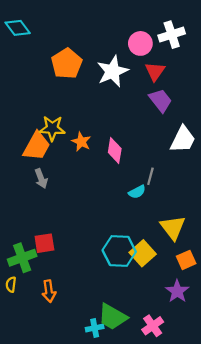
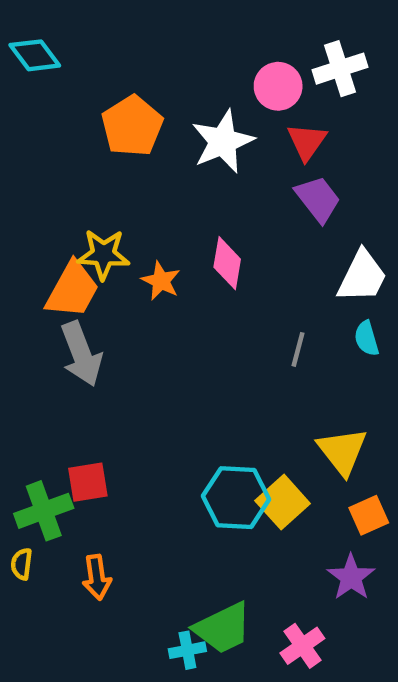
pink diamond: (115, 151) -> (227, 263), moved
gray arrow: (41, 178) -> (81, 354), size x1.6
cyan semicircle: (137, 192) -> (367, 338), moved, turned 102
green trapezoid: (113, 317) -> (223, 628), turned -56

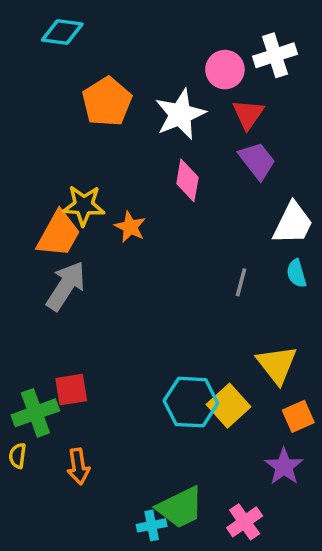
cyan diamond: (35, 55) -> (62, 32), moved, turned -45
pink diamond: (227, 263) -> (187, 180), moved
gray arrow: (81, 354) -> (66, 286), turned -126

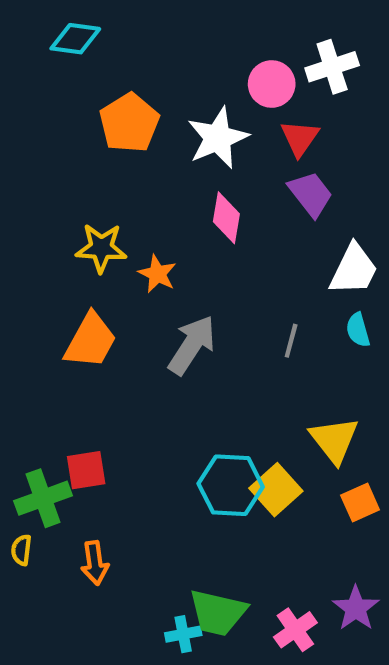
orange trapezoid: (59, 234) -> (90, 341), moved
gray arrow: (66, 286) -> (192, 345), moved
purple star: (284, 466) -> (356, 608), moved
green trapezoid: (180, 508) -> (218, 613), turned 39

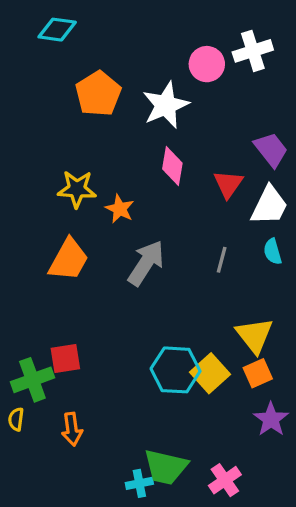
red triangle: (300, 138) -> (228, 184), moved
purple trapezoid: (310, 194) -> (271, 150), moved
orange square: (360, 503) -> (258, 373), moved
purple star: (356, 608) -> (271, 419), moved

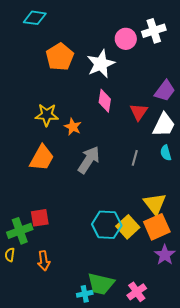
purple trapezoid: (271, 150) -> (165, 91), turned 75
orange square: (258, 373) -> (157, 227), size x1.5

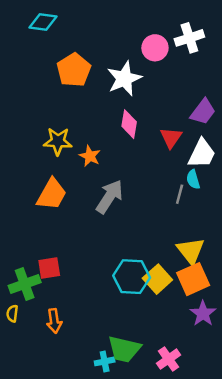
cyan semicircle: (166, 153) -> (193, 179), moved
gray line: (135, 158) -> (180, 194), moved

